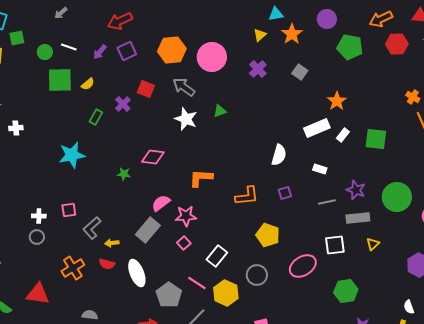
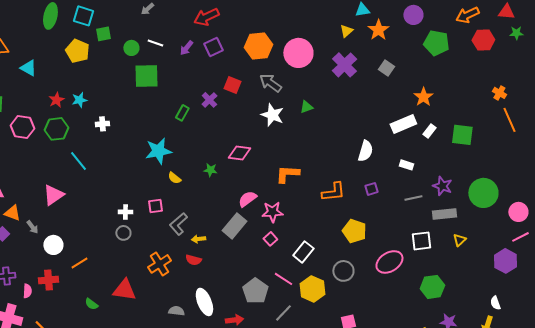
purple cross: (258, 69) -> (344, 65), size x1.4
yellow semicircle: (88, 84) -> (174, 178), moved, turned 80
white ellipse: (137, 273) -> (204, 302), moved

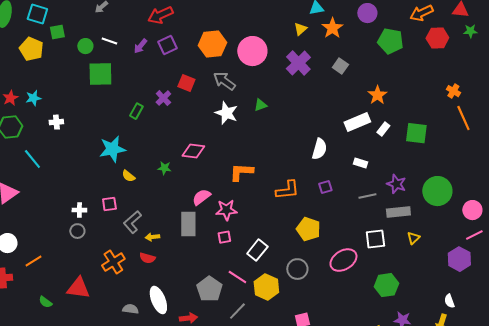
gray rectangle: (234, 226) -> (188, 224), turned -40
pink square: (270, 239) -> (224, 237), turned 32

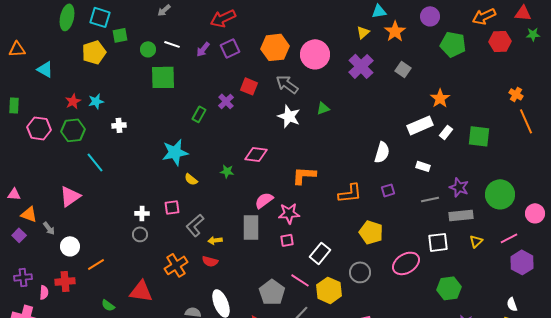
yellow pentagon: (31, 49) -> (94, 52), turned 30
pink line: (474, 235) -> (509, 238), moved

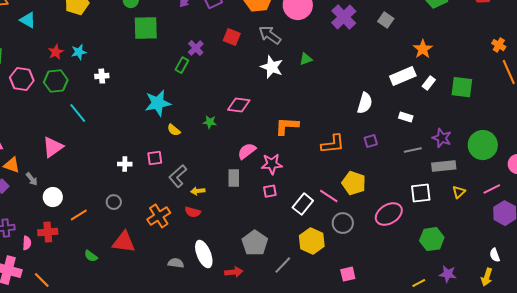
purple cross: (226, 101) -> (196, 48), moved
gray rectangle: (251, 227) -> (234, 178), size x0.7
gray circle: (140, 234) -> (114, 202), moved
pink line: (300, 280) -> (329, 196), moved

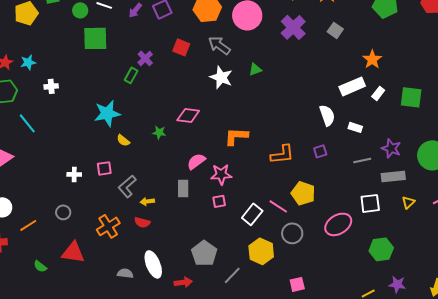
white semicircle: (365, 103) -> (327, 115), moved, turned -35

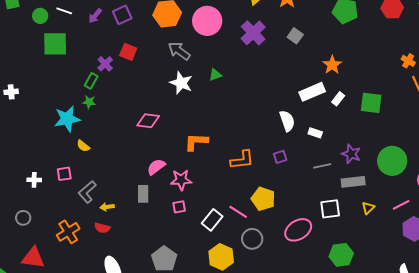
red square: (181, 47) -> (128, 52), moved
green star: (159, 132) -> (89, 102), moved

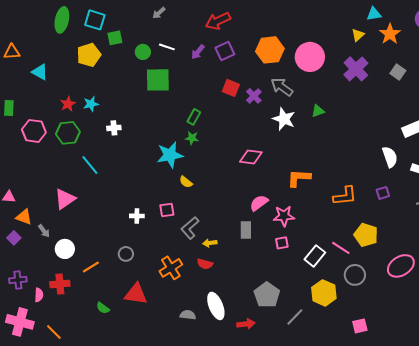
purple cross: (105, 64) -> (254, 96), moved

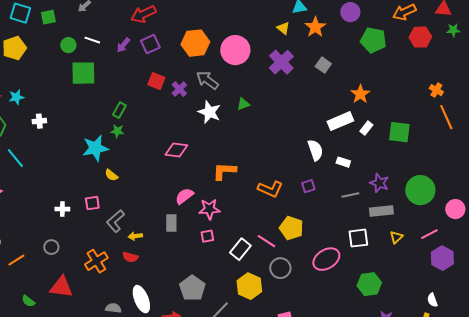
yellow triangle: (358, 35) -> (283, 28), turned -40
green square: (115, 38) -> (48, 17), moved
orange L-shape: (345, 196) -> (270, 189), turned 30

